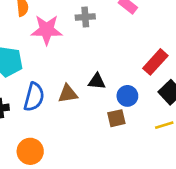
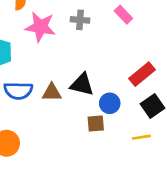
black triangle: (97, 81) -> (82, 85), size x1.4
blue semicircle: (34, 97) -> (18, 91), turned 68

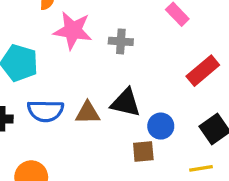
gray cross: (80, 20) -> (121, 41), moved
red rectangle: (142, 74) -> (203, 71), moved

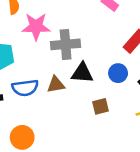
gray cross: (121, 41) -> (66, 44), moved, size x1.6
blue circle: (161, 126) -> (118, 73), moved

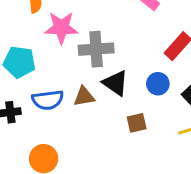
black triangle: (82, 73) -> (115, 83), turned 30

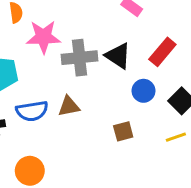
black triangle: (115, 83) -> (118, 56), moved

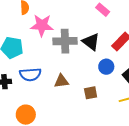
brown triangle: (69, 106) -> (61, 81), moved

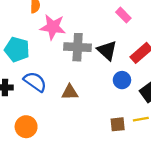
blue semicircle: (30, 74) -> (35, 82), turned -145
brown square: (91, 93) -> (118, 124), moved

